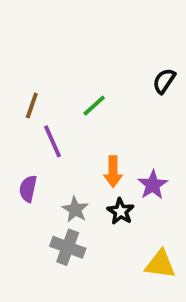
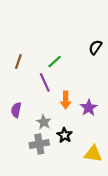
purple line: (53, 141) -> (45, 82), moved
black star: (121, 211) -> (65, 135), moved
gray cross: (68, 247) -> (39, 144), turned -30

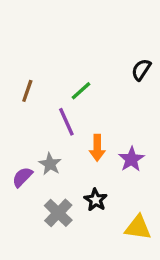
purple semicircle: (16, 110) -> (22, 177), moved, turned 32
gray star: (44, 122) -> (50, 164), moved
gray cross: (39, 144) -> (58, 213), turned -36

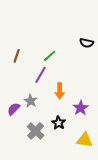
black semicircle: (141, 70) -> (87, 43), turned -112
purple line: (66, 122) -> (41, 75), turned 54
purple star: (131, 159) -> (81, 108), moved

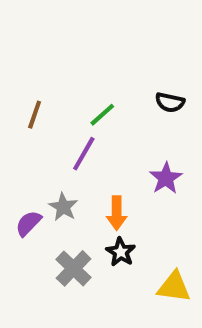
black semicircle: (87, 43) -> (170, 102), moved
orange arrow: (60, 91) -> (117, 213), moved
purple star: (81, 108) -> (166, 178), moved

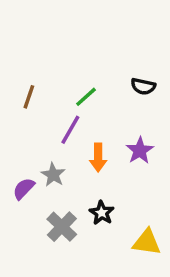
orange arrow: (117, 213) -> (98, 157), moved

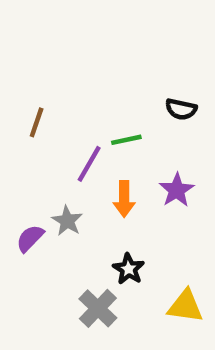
green line: (86, 97) -> (126, 140), moved, turned 30
gray cross: (62, 227) -> (98, 308), moved

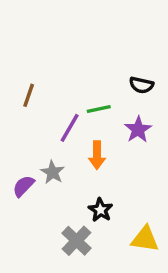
purple star: (177, 190) -> (138, 130), moved

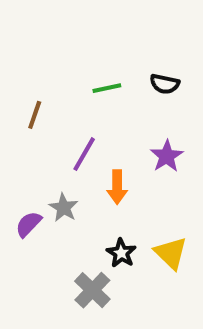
black semicircle: (141, 85) -> (165, 84), moved
green line: (99, 109) -> (107, 88), moved
yellow triangle: (145, 239) -> (171, 253), moved, turned 36

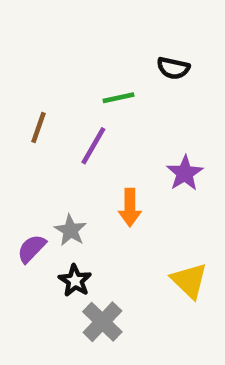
black semicircle: (165, 84) -> (173, 68), moved
purple line: (84, 154) -> (93, 146), moved
black star: (121, 253) -> (75, 281), moved

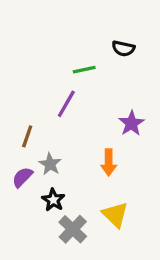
brown line: (38, 128) -> (27, 136), moved
orange arrow: (130, 207) -> (109, 162), moved
yellow triangle: (189, 281) -> (115, 215), moved

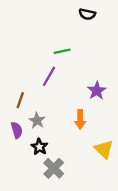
black semicircle: (123, 48) -> (87, 14), moved
purple semicircle: (22, 177) -> (17, 130), turned 119
yellow triangle: (115, 215) -> (104, 149), moved

